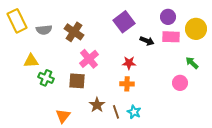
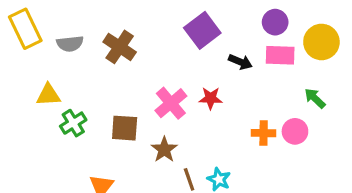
pink cross: (89, 59) -> (171, 103), moved
green cross: (46, 78) -> (73, 123), turned 35
orange cross: (127, 84) -> (264, 133), moved
brown star: (97, 105) -> (164, 150), moved

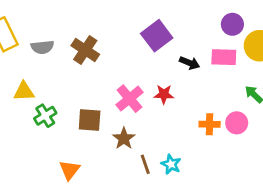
purple circle: (275, 22) -> (232, 24), moved

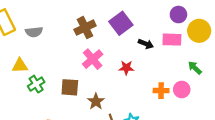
brown cross: (85, 50) -> (85, 28), moved, turned 30
pink cross: (130, 99) -> (93, 59), moved

